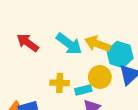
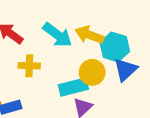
yellow cross: (60, 83) -> (29, 66), moved
cyan rectangle: (83, 90) -> (73, 87), size x1.5

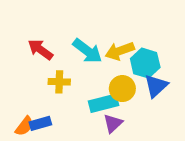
yellow arrow: (89, 35) -> (120, 51), turned -40

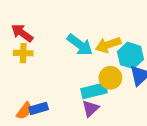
red arrow: (40, 50) -> (22, 33), moved
yellow cross: (59, 82) -> (23, 53), moved
purple triangle: (113, 123) -> (90, 108), moved

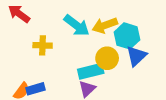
yellow cross: (23, 53) -> (43, 45), moved

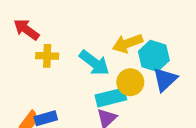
cyan arrow: (77, 25) -> (94, 63), moved
yellow cross: (43, 45) -> (47, 56), moved

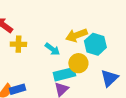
cyan arrow: (94, 63) -> (52, 49), size x0.7
blue triangle: (165, 79) -> (109, 78), moved

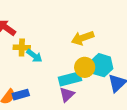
cyan hexagon: (95, 44) -> (101, 65), moved
cyan arrow: (52, 49) -> (34, 56), moved

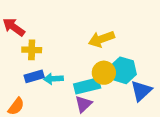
cyan arrow: (34, 56) -> (53, 79), moved, turned 140
blue rectangle: (21, 95) -> (34, 76), moved

